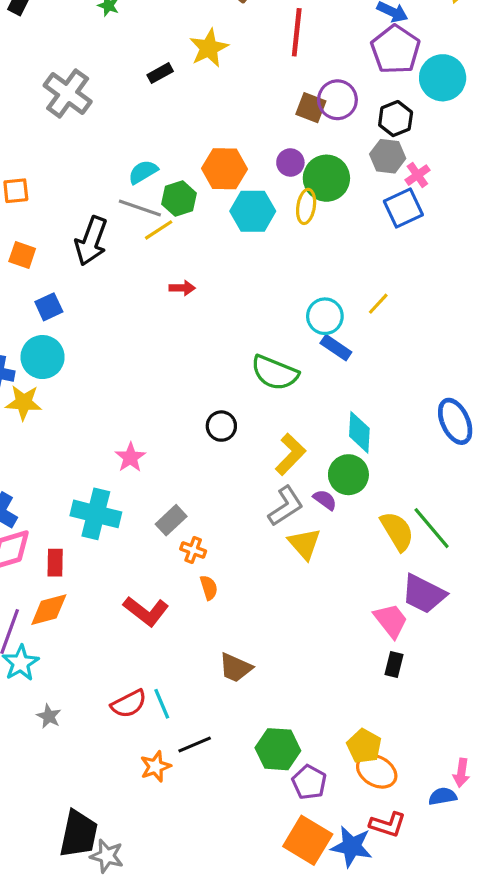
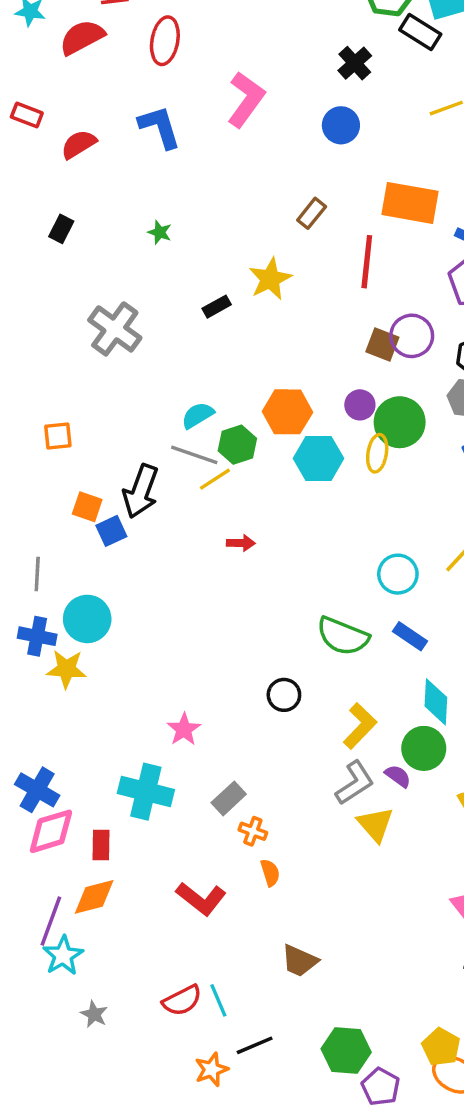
orange square: (22, 255) -> (87, 507), moved
blue square: (49, 307) -> (111, 531), moved
blue rectangle: (336, 348) -> (410, 636), moved

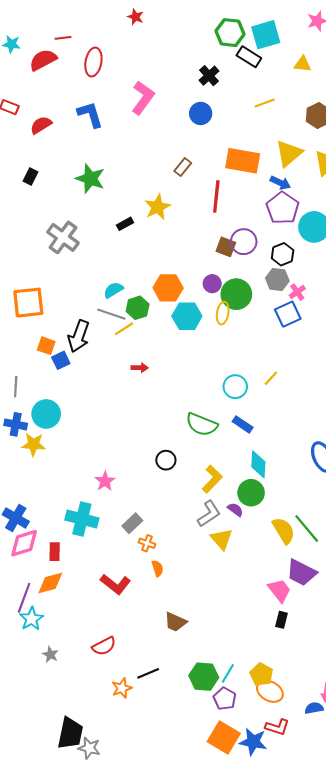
green star: (160, 232) -> (90, 179), size x2.0
orange square: (58, 436) -> (28, 303), size x1.8
cyan line: (218, 1000) -> (228, 673), moved, turned 54

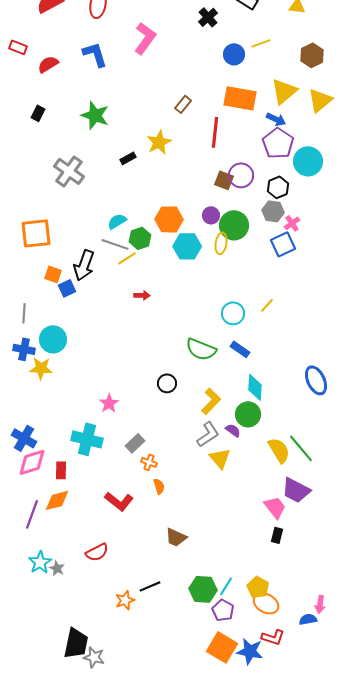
blue circle: (201, 113) -> (234, 54), moved
cyan star: (31, 619) -> (40, 562), moved
red semicircle: (104, 646) -> (97, 552), moved

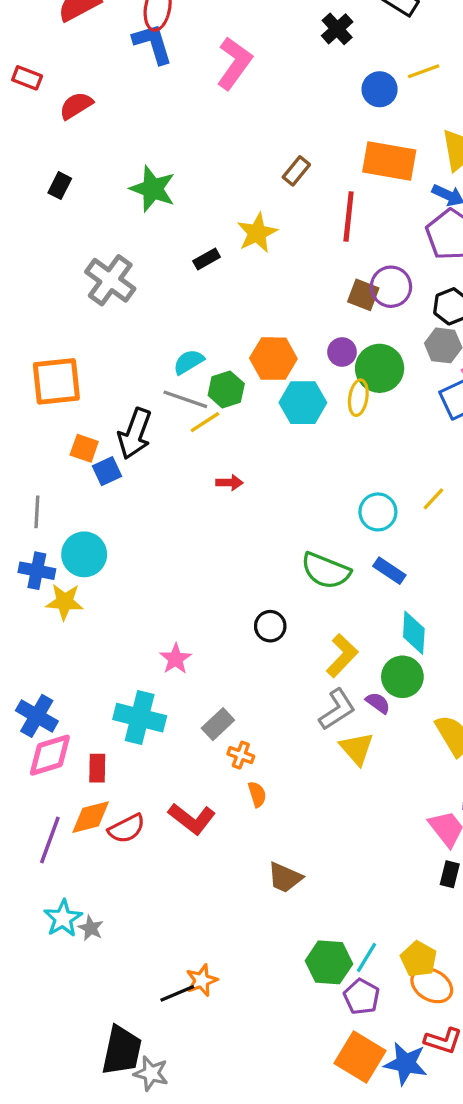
blue L-shape: (95, 54) -> (153, 44), moved
red semicircle: (97, 552) -> (127, 829), moved
black line: (150, 586) -> (177, 993), moved

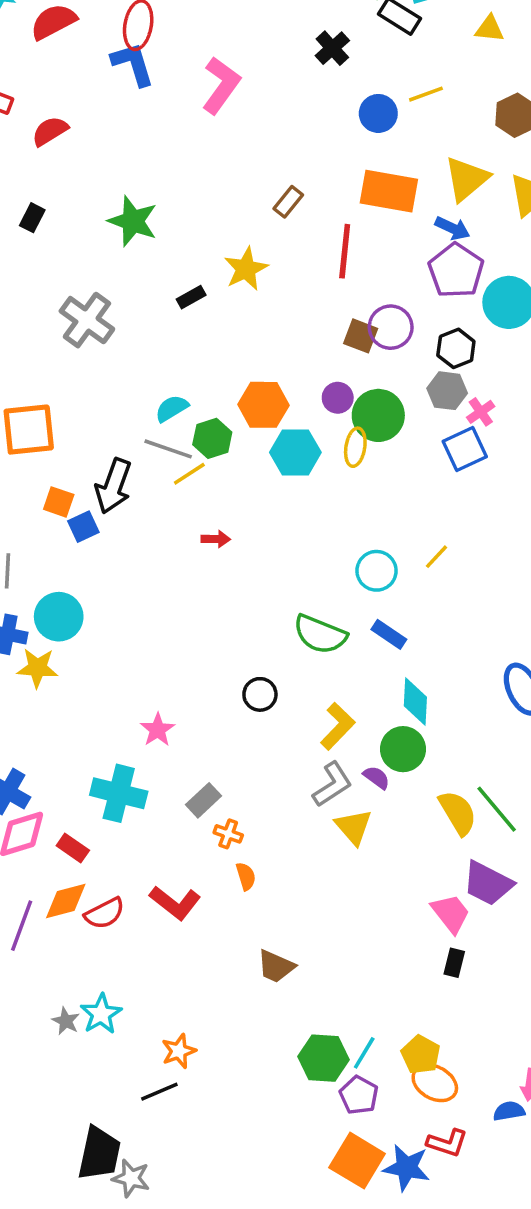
red rectangle: (97, 768) -> (73, 848), turned -56
cyan star: (63, 918) -> (101, 1014), moved
orange star: (202, 980) -> (179, 1051), moved

